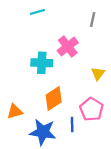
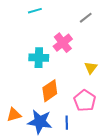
gray line: (93, 19) -> (86, 18), turned 40
orange triangle: (15, 111) -> (14, 115), moved
blue line: (72, 124) -> (67, 123), moved

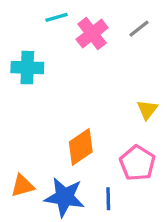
pink cross: (63, 43) -> (92, 34), moved
cyan cross: (39, 58) -> (27, 68), moved

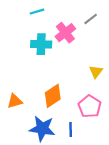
pink cross: (92, 34) -> (65, 33), moved
cyan cross: (27, 68) -> (41, 44), moved
orange triangle: (22, 186) -> (15, 101), moved

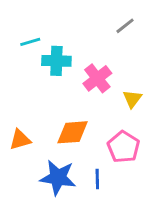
cyan line: (37, 12) -> (30, 42), moved
pink cross: (65, 33) -> (97, 78), moved
orange diamond: (53, 96) -> (73, 132), turned 30

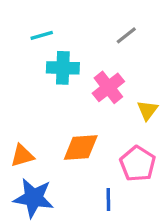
gray line: (125, 26) -> (126, 35), moved
cyan line: (30, 42) -> (42, 35), moved
blue star: (58, 178) -> (34, 198), moved

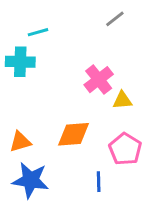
gray line: (126, 35) -> (115, 19), moved
cyan cross: (63, 68) -> (20, 62), moved
yellow triangle: (147, 110) -> (122, 100), moved, turned 48

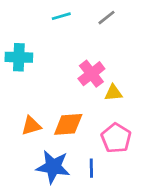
cyan line: (38, 32) -> (61, 16), moved
orange triangle: (20, 142) -> (31, 126), moved
blue star: (31, 180) -> (53, 167), moved

